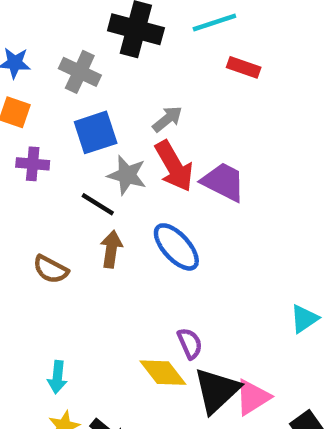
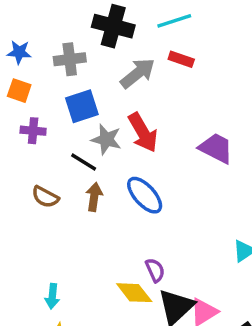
red rectangle: (244, 67) -> (181, 59), moved
gray cross: (80, 72) -> (70, 59), turned -32
gray arrow: (167, 119) -> (138, 73), moved, size x1.5
purple trapezoid: (223, 182) -> (216, 148), moved
brown semicircle: (51, 269) -> (45, 197), moved

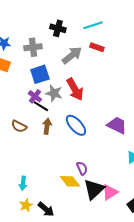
black cross: (113, 26) -> (58, 28), size x0.7
purple cross: (33, 131) -> (35, 96), moved, turned 32
purple trapezoid: (216, 148) -> (117, 125), moved

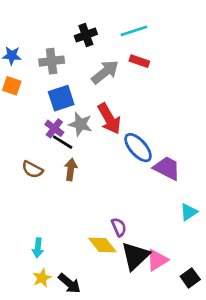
black cross: (58, 28) -> (86, 35), turned -35
blue ellipse: (76, 125) -> (138, 148), moved

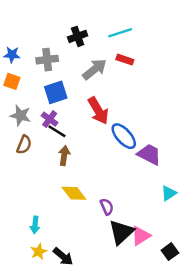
gray star: (80, 124) -> (20, 115), moved
brown semicircle: (32, 170) -> (24, 145), moved, turned -96
yellow diamond: (102, 245) -> (74, 193), moved

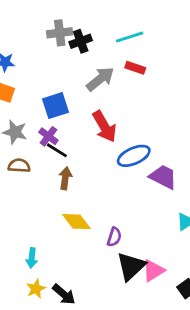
gray cross: (47, 60) -> (60, 33), moved
blue ellipse: (124, 136) -> (134, 156), turned -72
brown semicircle: (24, 145) -> (19, 166), turned -108
purple semicircle: (107, 207) -> (114, 237), turned 42

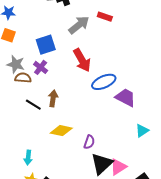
black line: (57, 150) -> (33, 105), moved
brown semicircle: (19, 166) -> (23, 78), moved
yellow diamond: (76, 222) -> (61, 131), turned -40

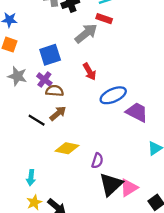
red rectangle: (105, 17) -> (104, 19), moved
red arrow: (82, 60) -> (89, 72), size x0.7
brown semicircle: (23, 78) -> (55, 91), moved
brown arrow: (53, 98) -> (58, 113), turned 42

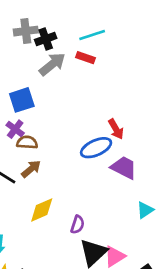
gray arrow: (86, 33) -> (52, 64), moved
red arrow: (89, 72) -> (116, 129), moved
yellow diamond: (67, 148) -> (42, 210), turned -35

